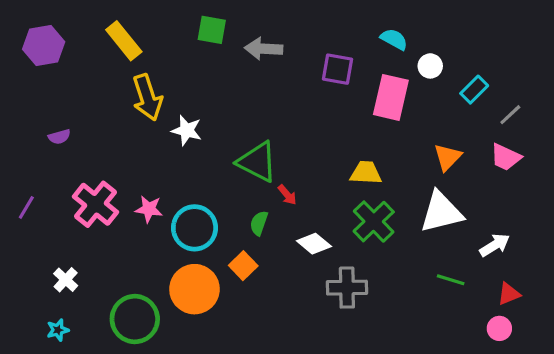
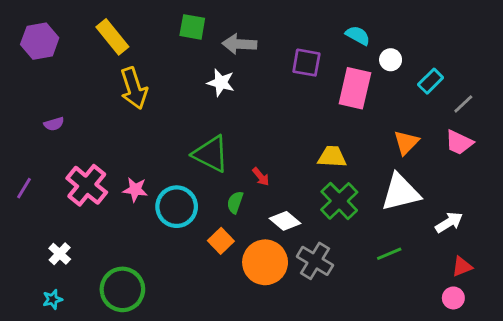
white star: (187, 130) -> (221, 83), moved
green triangle: (257, 162) -> (211, 154), moved
green line: (451, 280) -> (389, 254), moved, turned -40
gray cross: (347, 288) -> (315, 261), turned 32
orange circle: (194, 289) -> (265, 262), moved

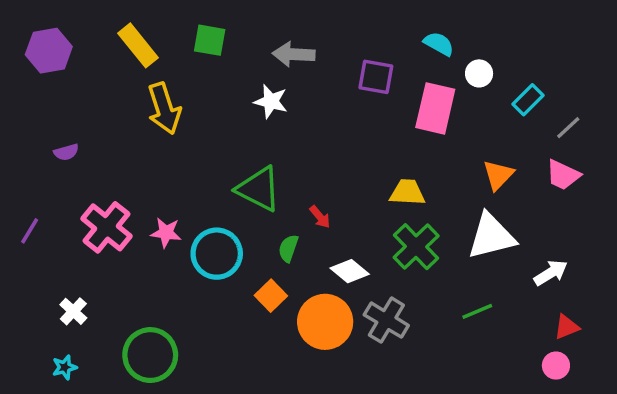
green square: (192, 27) -> (210, 40), moved

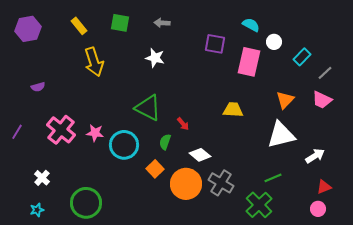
yellow rectangle: (138, 45) -> (79, 26), size x0.7
gray arrow: (294, 54) -> (162, 23), moved, size x0.7
green cross: (416, 247) -> (259, 205), moved

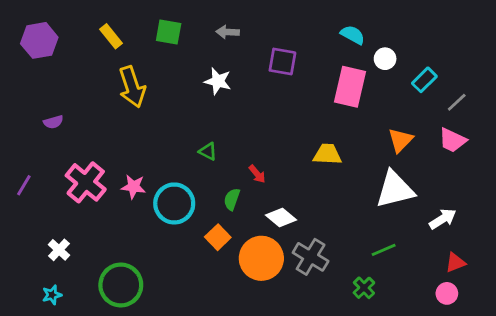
purple square: (215, 44) -> (282, 62), moved
green triangle: (148, 108) -> (208, 151), size x0.5
green cross: (259, 205) -> (364, 288), size x0.6

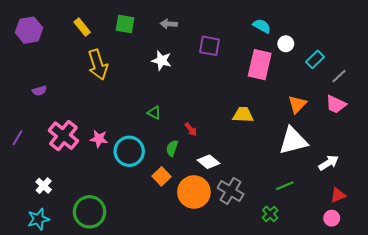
cyan star: (52, 295) -> (38, 219), size x1.5

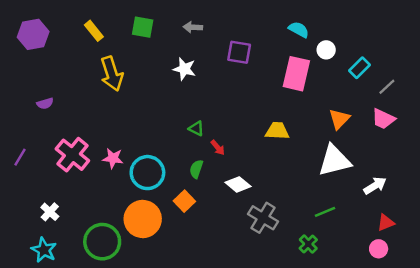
green triangle: (154, 113) -> (196, 128), moved
orange circle: (194, 192) -> (143, 219), moved
cyan star: (38, 219) -> (44, 250), turned -30

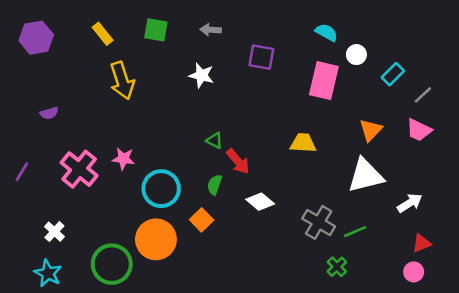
red arrow: (218, 148) -> (238, 161), size x1.5
pink star: (113, 158) -> (123, 159), moved
gray cross: (263, 218) -> (319, 222), moved

